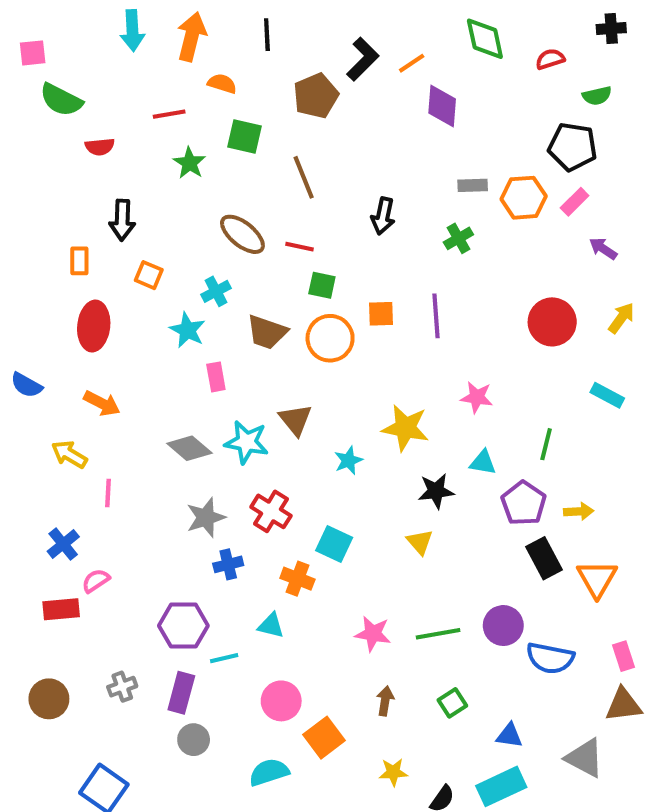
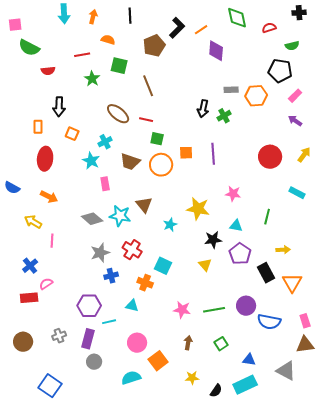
orange arrow: (192, 37) -> (93, 17), size x0.6
pink rectangle: (575, 202) -> (295, 96), moved
black arrow: (383, 216) -> (203, 109), moved
purple pentagon: (524, 503) -> (240, 254), moved

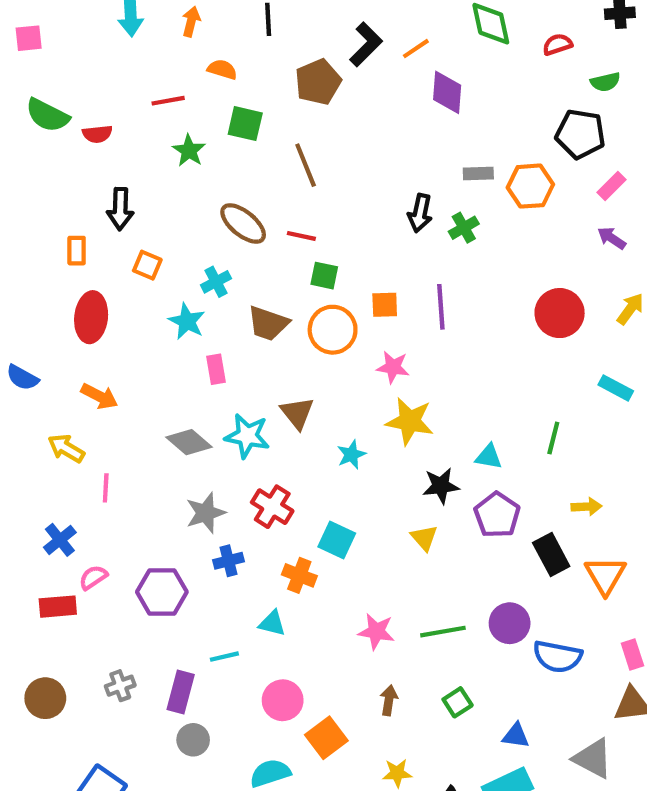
green semicircle: (29, 48) -> (47, 115), moved
pink star: (233, 194) -> (393, 367), moved
purple hexagon: (89, 306) -> (162, 592), moved

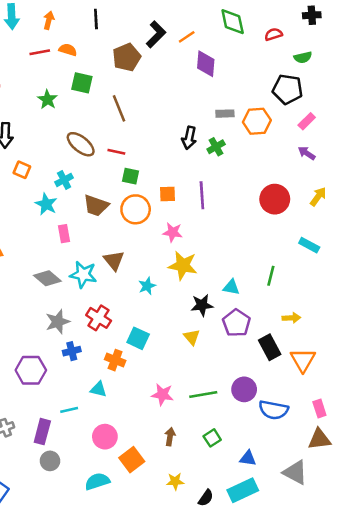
red line: (168, 101) -> (40, 52), moved

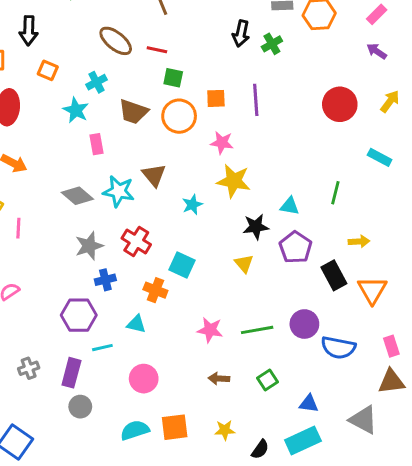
purple hexagon: (31, 370) -> (79, 315), moved
brown arrow: (170, 437) -> (219, 379), turned -96
orange square: (132, 460) -> (175, 427), moved, turned 30

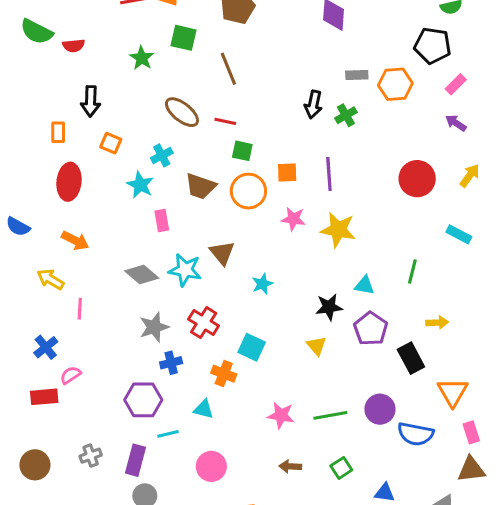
yellow star: (234, 181) -> (338, 230), moved
orange triangle: (372, 290) -> (453, 392), moved

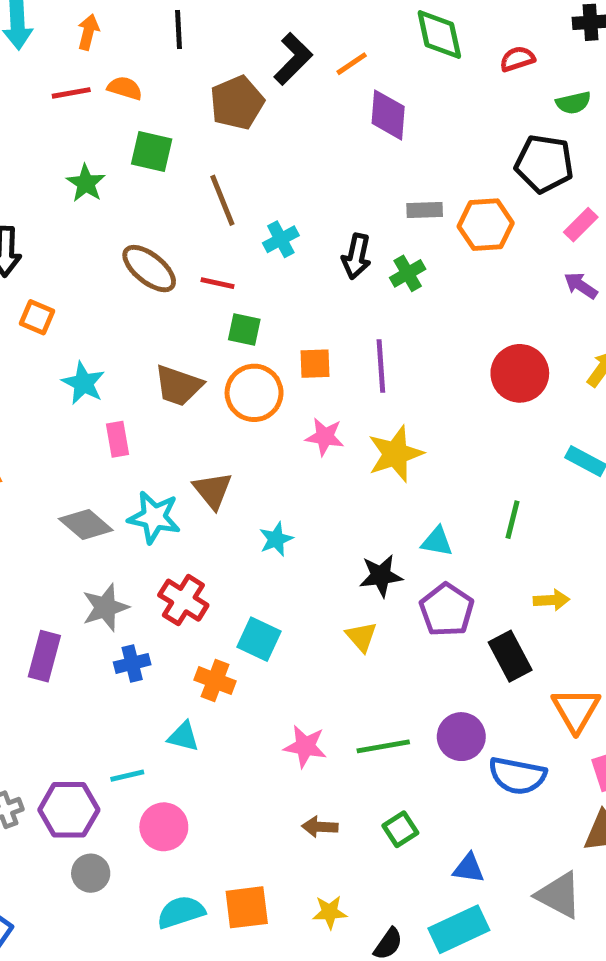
cyan cross: (162, 155) -> (281, 239), moved
yellow star: (338, 230) -> (395, 454), turned -30
purple hexagon: (143, 400) -> (69, 810), moved
purple rectangle: (136, 460) -> (44, 656), moved
pink circle: (211, 466) -> (164, 827), moved

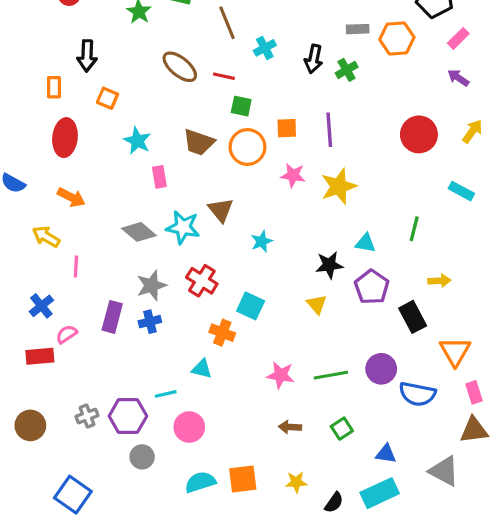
blue cross: (132, 663) -> (150, 322), moved

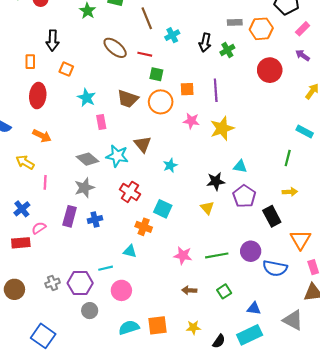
red circle: (419, 134) -> (270, 70), moved
green line: (414, 229) -> (288, 158), moved
gray star: (152, 285) -> (84, 188), moved

